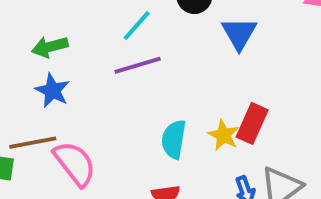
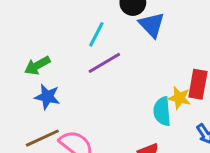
blue triangle: (239, 33) -> (152, 25), moved
cyan semicircle: (174, 139) -> (162, 111), moved

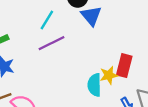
yellow star: (179, 98) -> (109, 75), turned -30

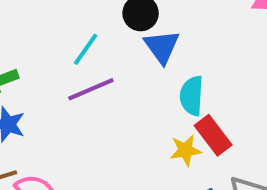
red rectangle: (124, 66) -> (213, 135), turned -55
cyan semicircle: (94, 85) -> (192, 96), moved

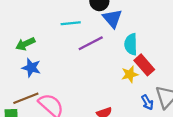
cyan line: (86, 49) -> (71, 23), turned 54
purple line: (91, 89) -> (91, 43), moved

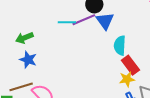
purple line: (91, 43) -> (84, 20), moved
yellow star: (130, 74) -> (127, 79), moved

